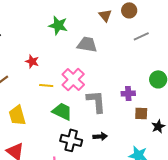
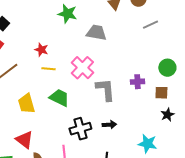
yellow line: (46, 85) -> (48, 69), moved
green trapezoid: (62, 111) -> (59, 98), moved
brown square: (141, 113) -> (161, 93), moved
black cross: (71, 140) -> (80, 129), turned -30

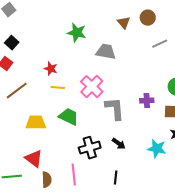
yellow trapezoid: (26, 104) -> (36, 123), turned 105
black arrow: (109, 125) -> (119, 144), turned 40
cyan star: (147, 144) -> (157, 149), moved

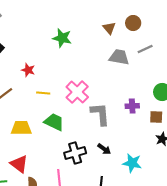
gray trapezoid: (106, 52) -> (119, 57), moved
red star: (51, 69) -> (28, 70), moved
cyan star: (157, 149) -> (132, 163), moved

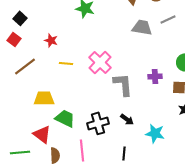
green trapezoid: (54, 122) -> (65, 118), moved

